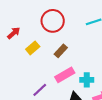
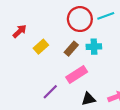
red circle: (53, 21) -> (80, 19), moved
cyan cross: (87, 80) -> (94, 47), moved

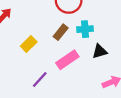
yellow rectangle: (41, 47) -> (29, 44), moved
black triangle: (88, 99) -> (100, 51), moved

